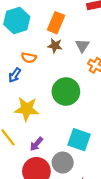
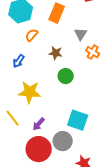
brown star: (55, 46) -> (56, 53), moved
orange semicircle: (29, 58) -> (32, 35), moved, turned 120
green circle: (66, 92) -> (66, 76), size x0.6

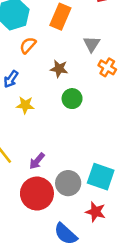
yellow star: (30, 92) -> (25, 105), moved, size x0.6
cyan square: (78, 120) -> (101, 177), moved

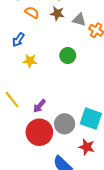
gray triangle: (92, 44) -> (79, 20), moved, turned -48
orange semicircle: (28, 45) -> (32, 12), turned 80
brown star: (59, 69) -> (57, 13), moved

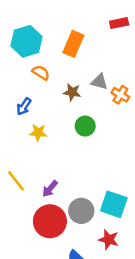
brown star: (57, 13) -> (72, 92), moved

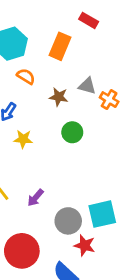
red rectangle: (119, 23) -> (89, 20), moved, turned 42
cyan square: (114, 204) -> (102, 214), turned -32
red circle: (50, 221) -> (22, 251), moved
red star: (109, 240) -> (85, 245), moved

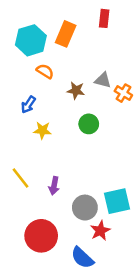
red rectangle: (89, 20) -> (104, 18), turned 66
orange rectangle: (60, 46) -> (66, 34), moved
purple arrow: (35, 198) -> (54, 186), turned -30
red star: (85, 245) -> (100, 231), turned 30

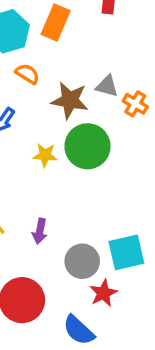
brown star: (76, 90) -> (70, 100), size x1.5
green circle: (89, 124) -> (87, 146), size x1.6
yellow star: (42, 130) -> (45, 155), moved

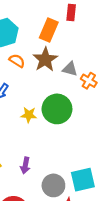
orange rectangle: (56, 22) -> (49, 30), moved
brown star: (70, 100) -> (45, 60), moved, turned 30

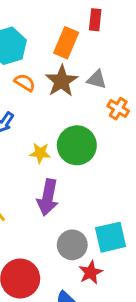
gray triangle: (70, 69) -> (97, 79), moved
purple arrow: (25, 165) -> (48, 197), moved, size x1.6

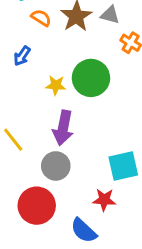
gray circle: (72, 245) -> (56, 166), moved
red star: (91, 272) -> (104, 200), turned 30

